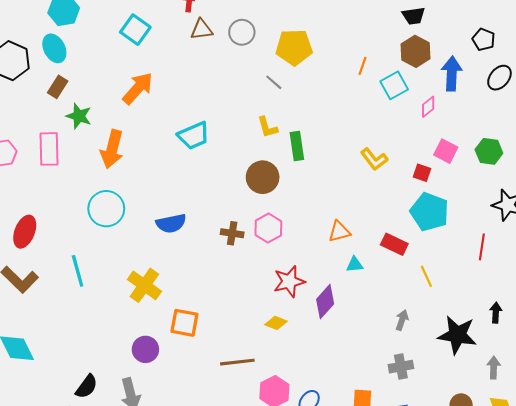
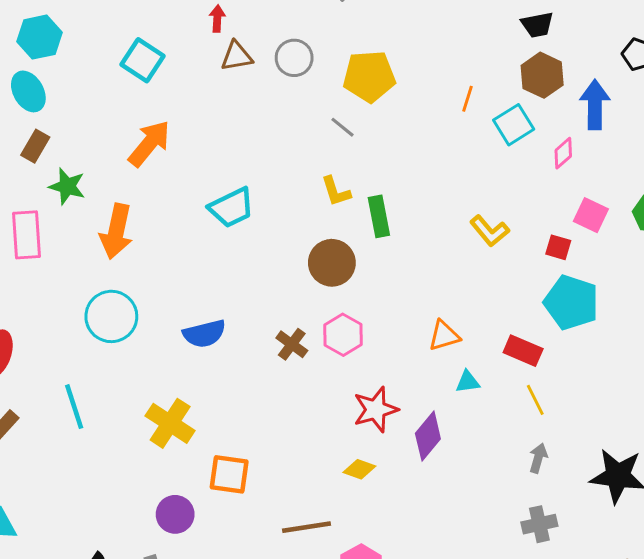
brown cross: (232, 233) -> (292, 344), turned 30
yellow line: (426, 276) -> (535, 400), moved

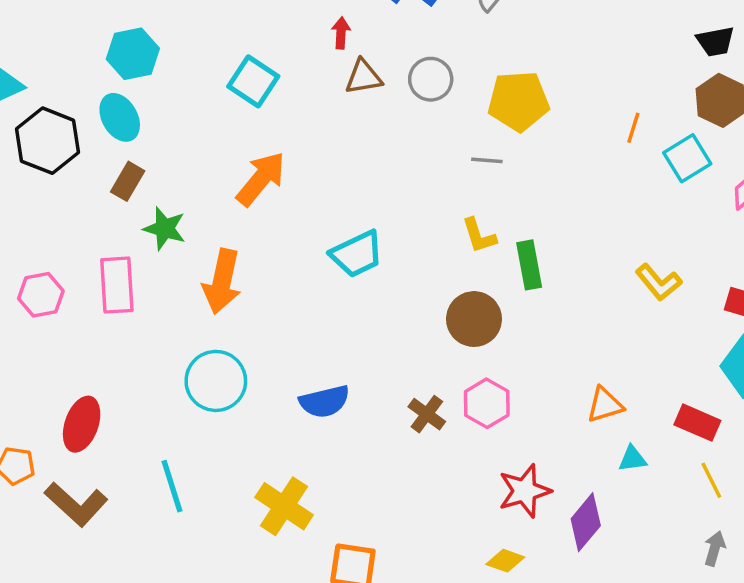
gray line: (342, 127) -> (487, 160), turned -35

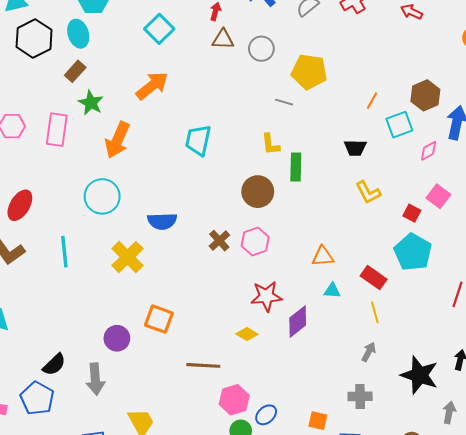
black trapezoid: (715, 41) -> (355, 148), moved
cyan trapezoid: (357, 254) -> (198, 140), turned 116
yellow cross: (284, 506) -> (127, 257), moved

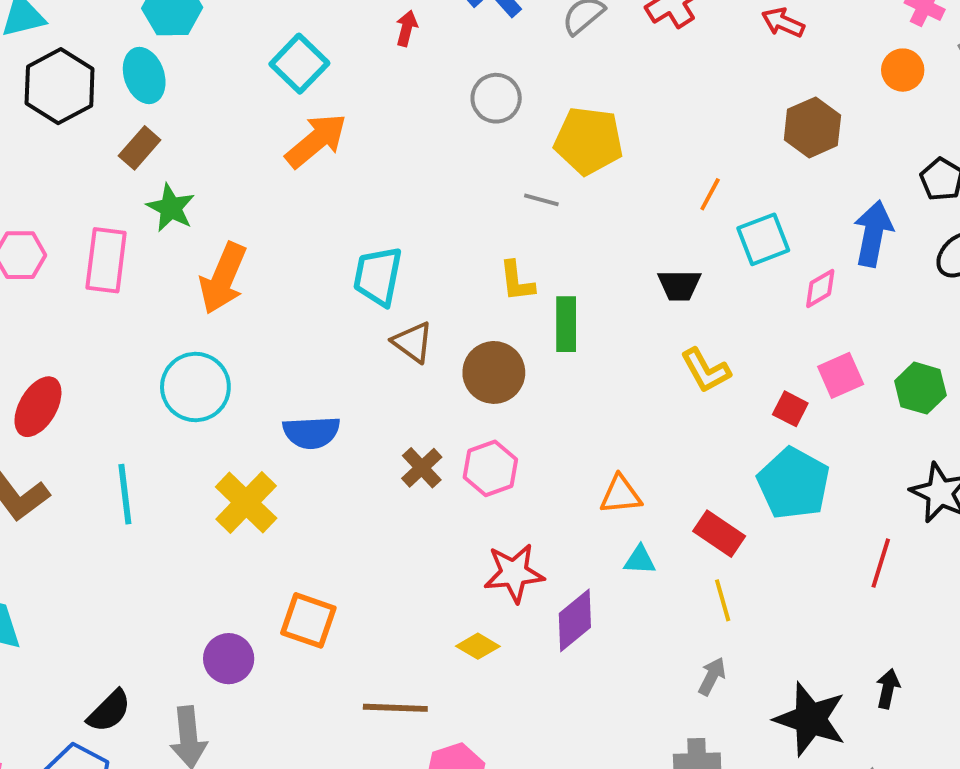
brown triangle: (223, 39) -> (413, 342), moved, turned 35
orange arrow: (152, 86) -> (316, 141), moved
brown hexagon: (425, 95) -> (812, 127), moved
pink square: (438, 196) -> (841, 375), turned 30

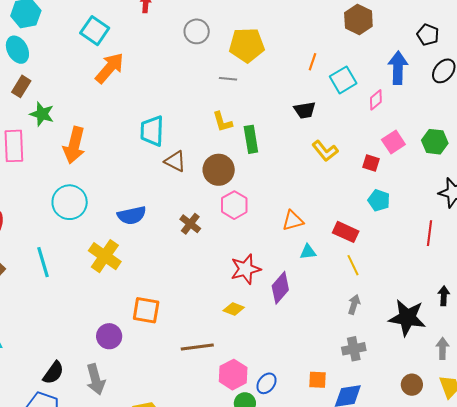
pink hexagon: (490, 468) -> (234, 205), moved
cyan pentagon: (794, 483) -> (379, 200), size x0.6

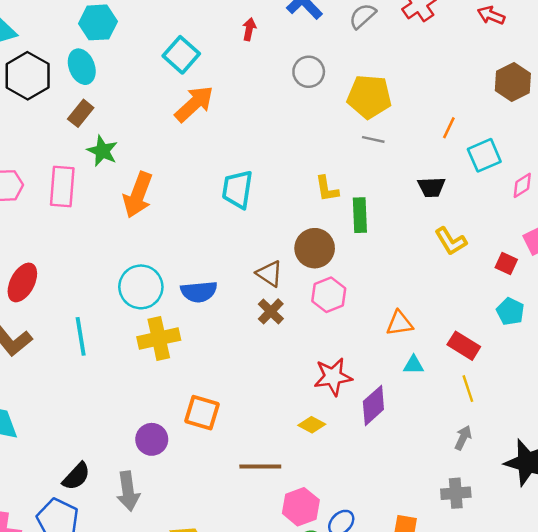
gray line: (228, 79) -> (373, 139), moved
brown triangle: (175, 161) -> (269, 274), moved
cyan circle: (70, 202) -> (141, 287), moved
yellow cross: (105, 256) -> (159, 338), turned 36

